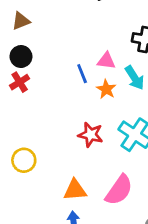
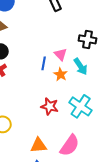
pink triangle: (106, 61) -> (61, 54), turned 40
blue line: (82, 74) -> (44, 63), turned 32

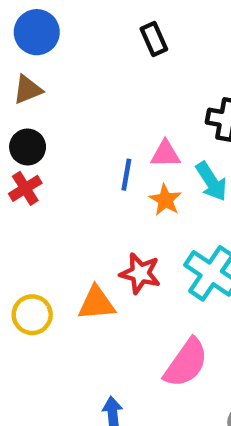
pink triangle: (61, 54) -> (165, 154), turned -48
orange triangle: (39, 145) -> (96, 303), moved

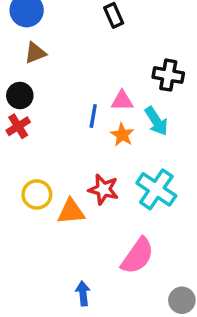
brown triangle: (28, 90) -> (35, 53), moved
yellow circle: (32, 315) -> (37, 194), moved

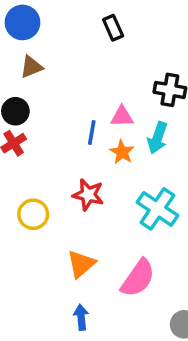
cyan arrow: (156, 121) -> (157, 138), turned 52
red star: (103, 189) -> (88, 195), moved
orange triangle: (71, 212) -> (81, 264), moved, turned -36

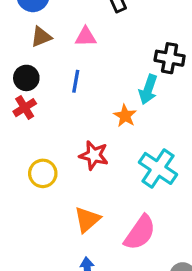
pink triangle: (122, 117) -> (86, 37), moved
blue line: (92, 133) -> (76, 81), moved
cyan arrow: (157, 138) -> (148, 89), moved

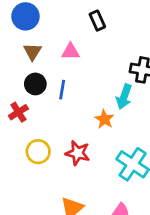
brown triangle: (41, 37) -> (33, 52), turned -36
black circle: (26, 78) -> (35, 84), moved
yellow circle: (43, 173) -> (38, 152), moved

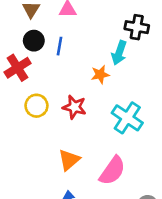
red cross: (18, 112) -> (18, 68), size x1.4
orange star: (104, 119) -> (100, 75), turned 30

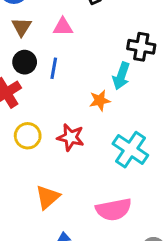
orange triangle: (69, 160) -> (48, 197), moved
pink semicircle: (112, 171) -> (114, 209), turned 44

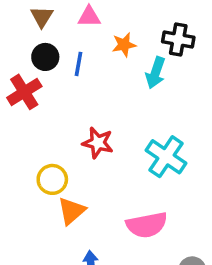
orange star: (100, 100) -> (124, 45), moved
yellow circle: (28, 136) -> (52, 179), moved

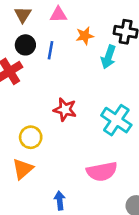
orange triangle: (72, 211) -> (23, 169), moved

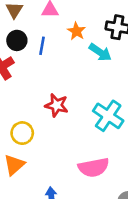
orange star: (85, 36) -> (76, 31), turned -30
cyan arrow: (108, 57) -> (100, 52), turned -75

